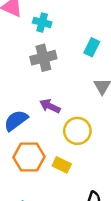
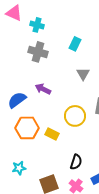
gray cross: (43, 58) -> (38, 52), turned 30
yellow circle: (77, 131) -> (75, 116), moved

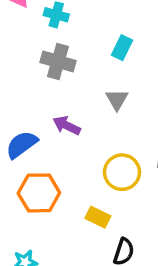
gray triangle: (83, 74) -> (117, 100), moved
yellow rectangle: (52, 134) -> (98, 217), moved

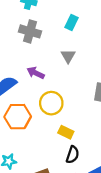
yellow circle: (122, 172) -> (51, 103), moved
yellow rectangle: (98, 217) -> (66, 132), moved

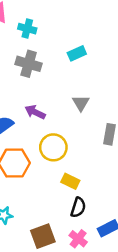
cyan rectangle: (71, 23) -> (77, 53), turned 40
gray triangle: (68, 56) -> (81, 103), moved

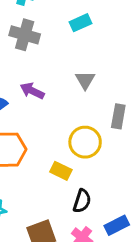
yellow circle: (53, 147) -> (85, 142), moved
yellow rectangle: (70, 181) -> (61, 171), moved

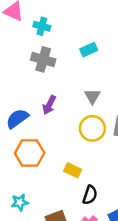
purple arrow: (32, 91) -> (49, 105), turned -90
yellow circle: (85, 142) -> (92, 128), moved

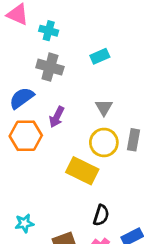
blue semicircle: (17, 119) -> (22, 98), moved
orange hexagon: (30, 153) -> (26, 136), moved
yellow rectangle: (73, 170) -> (82, 171), moved, size x1.6

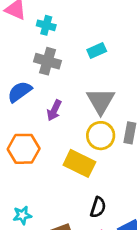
gray triangle: (104, 107) -> (101, 101), size x1.6
orange hexagon: (26, 136) -> (24, 149), moved

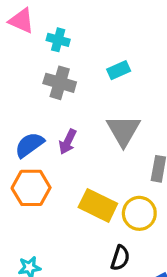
blue semicircle: (20, 92) -> (29, 145), moved
yellow circle: (101, 136) -> (139, 213), moved

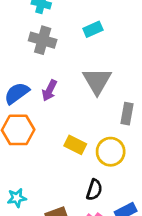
yellow rectangle: (98, 205) -> (75, 145), size x0.7

